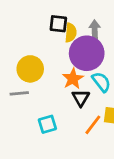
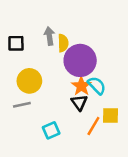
black square: (58, 24) -> (16, 43), moved
gray arrow: (95, 30) -> (49, 36), moved
orange star: (73, 79) -> (81, 86), moved

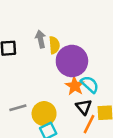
yellow circle: (29, 81) -> (44, 114), moved
black triangle: (79, 102) -> (84, 107), moved

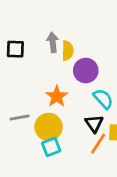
purple circle: (72, 61) -> (86, 70), size x0.7
orange star: (75, 86) -> (57, 96), moved

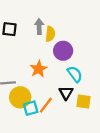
yellow circle: (49, 127) -> (20, 97), moved
orange line: (98, 144) -> (46, 105), moved

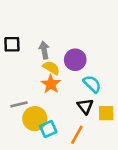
gray arrow: (39, 26) -> (44, 50), moved
yellow semicircle: (50, 34) -> (51, 68), moved, turned -56
orange line: (46, 105) -> (77, 135), moved

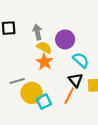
orange line: (77, 135) -> (69, 96), moved

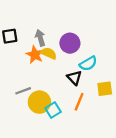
cyan semicircle: (81, 60) -> (88, 64), turned 112
orange star: (44, 62) -> (35, 55), moved
black triangle: (76, 80) -> (74, 78), moved

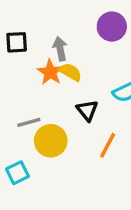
purple circle: (70, 43) -> (112, 27), moved
black triangle: (74, 78) -> (87, 110), moved
cyan square: (53, 110) -> (17, 173), moved

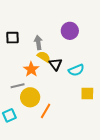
orange star: (50, 72) -> (31, 69), moved
black triangle: (87, 110) -> (55, 64), moved
orange line: (108, 145) -> (46, 111), moved

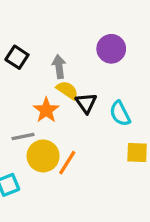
black square: (13, 38) -> (17, 57), turned 32
cyan semicircle: (76, 70) -> (120, 114), turned 84
orange line: (46, 111) -> (67, 163), moved

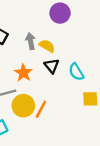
purple circle: (111, 49) -> (60, 13), moved
yellow semicircle: (67, 90) -> (47, 46), moved

